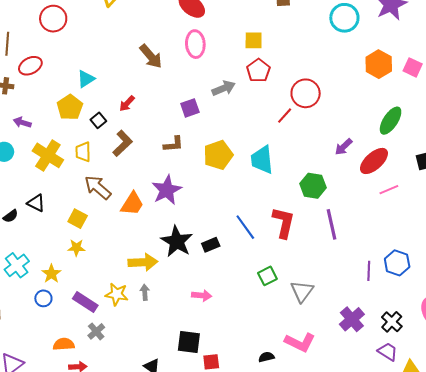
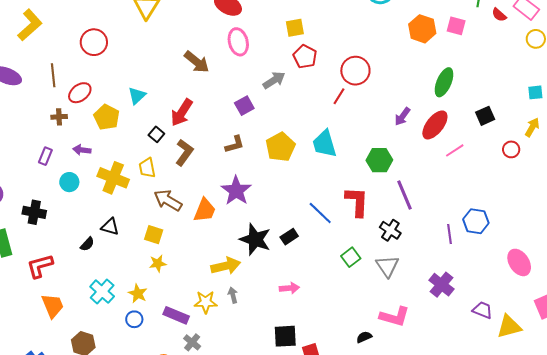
red arrow: (127, 103) -> (182, 113), size x1.6
yellow pentagon: (70, 107) -> (107, 117), moved
black cross: (392, 322) -> (390, 230), moved

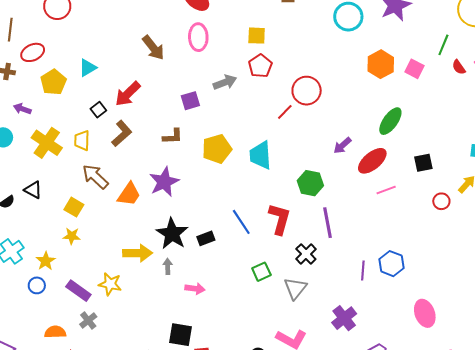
gray arrow: (233, 295) -> (168, 266), moved

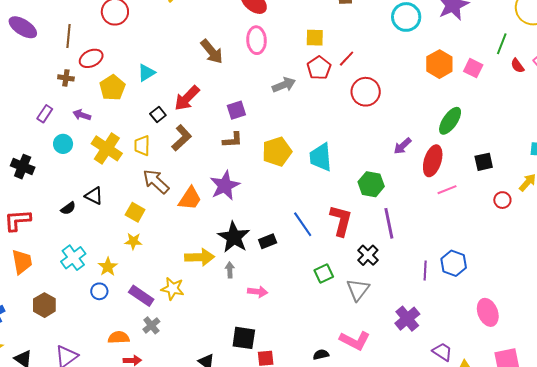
purple square: (190, 101) -> (236, 110), moved
red line: (285, 112) -> (347, 59), moved
red ellipse: (372, 161) -> (433, 161), turned -32

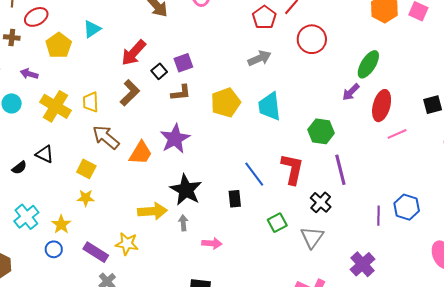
gray arrow: (284, 85) -> (259, 58), moved
black square: (158, 114) -> (159, 71), moved
green ellipse: (450, 121) -> (368, 64), moved
black rectangle: (268, 241) -> (235, 199), moved, turned -72

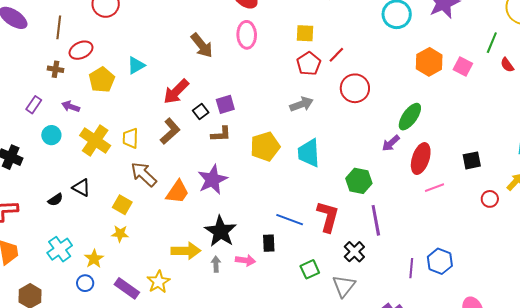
blue line: (254, 174) -> (290, 220), turned -36
pink arrow: (212, 243) -> (245, 260), moved
yellow star: (127, 244) -> (158, 282), turned 30

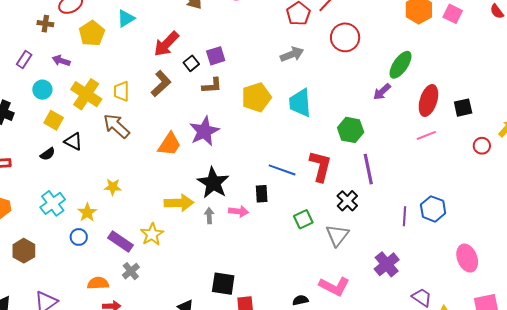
red ellipse: (421, 159) -> (428, 100), moved
brown arrow: (144, 174) -> (116, 126), moved
yellow square: (122, 205) -> (54, 120), moved

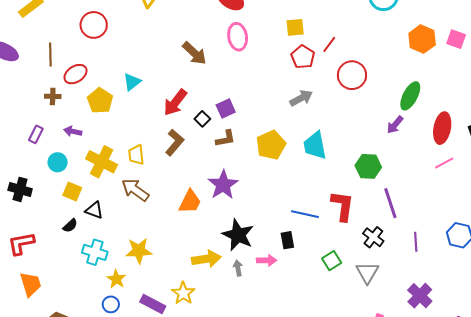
yellow star: (113, 187) -> (139, 251), size x1.5
cyan cross: (53, 203) -> (95, 252), moved, turned -30
purple line: (405, 216) -> (416, 242), moved

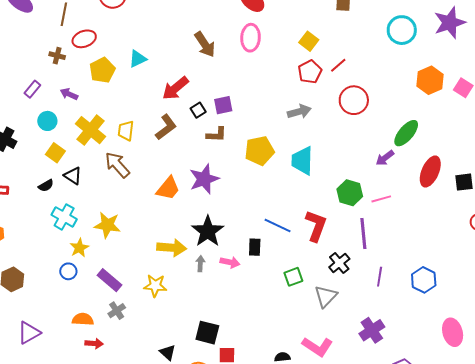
yellow square: (295, 27) -> (309, 41), turned 30
pink line: (444, 163) -> (381, 199), moved
yellow star: (183, 293) -> (155, 286), moved, turned 30

